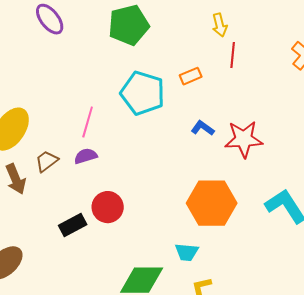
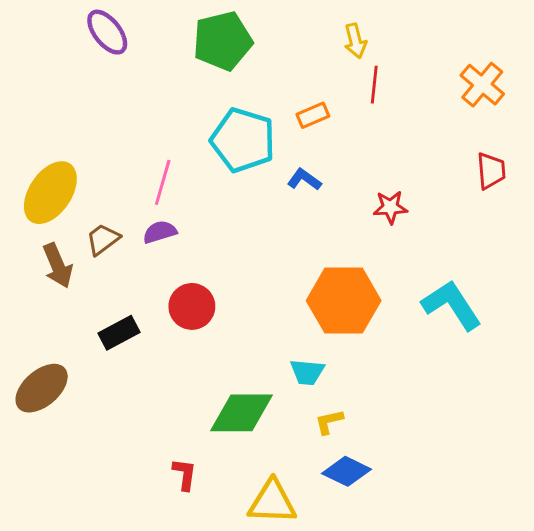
blue L-shape: (203, 128) -> (304, 179), moved
red star: (244, 139) -> (390, 207), size x0.6
black rectangle: (73, 225) -> (119, 333), moved

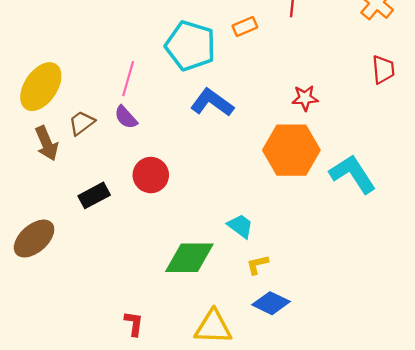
blue L-shape: (304, 179) -> (212, 102), moved, size x1.6
purple semicircle: (160, 232) -> (126, 117), turned -115
orange hexagon: (344, 301) -> (291, 150), moved
cyan trapezoid: (307, 372) -> (240, 226), turned -148
red L-shape: (185, 474) -> (134, 324), moved

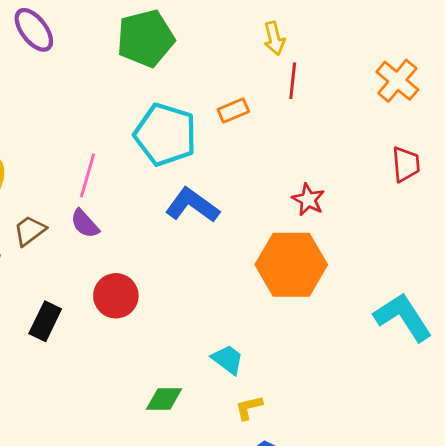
red star: (305, 98) -> (308, 200), turned 30
cyan L-shape: (353, 174) -> (403, 317), moved
black rectangle: (94, 195) -> (45, 321), turned -36
green diamond: (189, 258) -> (164, 399), size x0.6

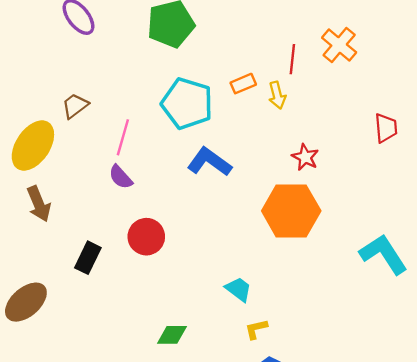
yellow arrow: (274, 38) -> (277, 95), moved
orange cross: (397, 81) -> (339, 45), moved
brown trapezoid: (30, 231) -> (75, 106), moved
green diamond: (164, 399) -> (172, 335), moved

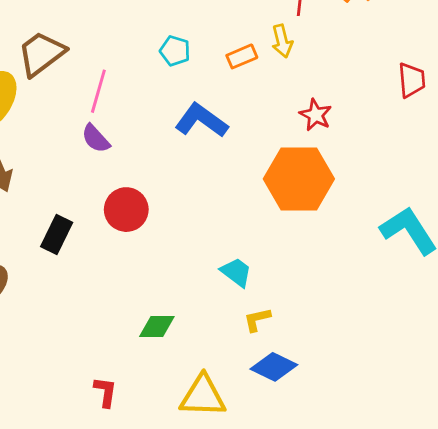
orange rectangle: (243, 84) -> (242, 56), moved
cyan pentagon: (187, 103) -> (175, 51), size x0.5
brown trapezoid: (75, 106) -> (41, 54), size x1.5

